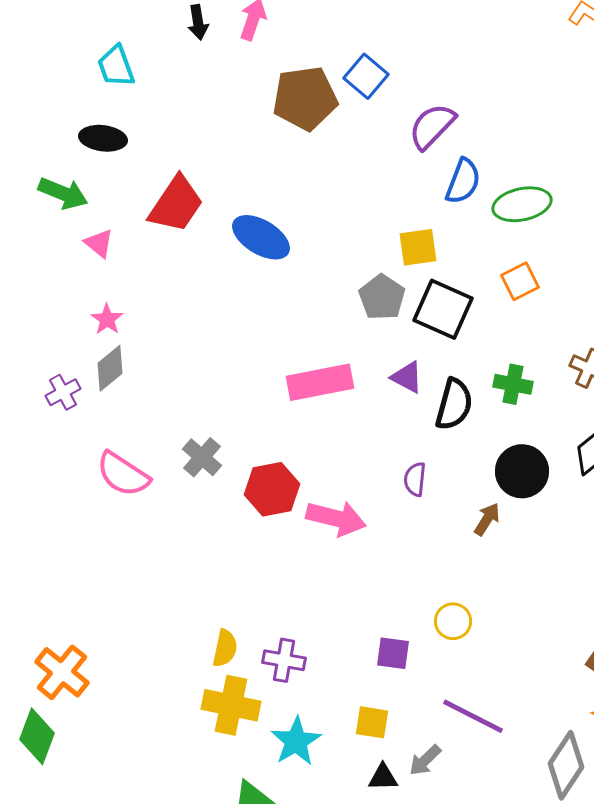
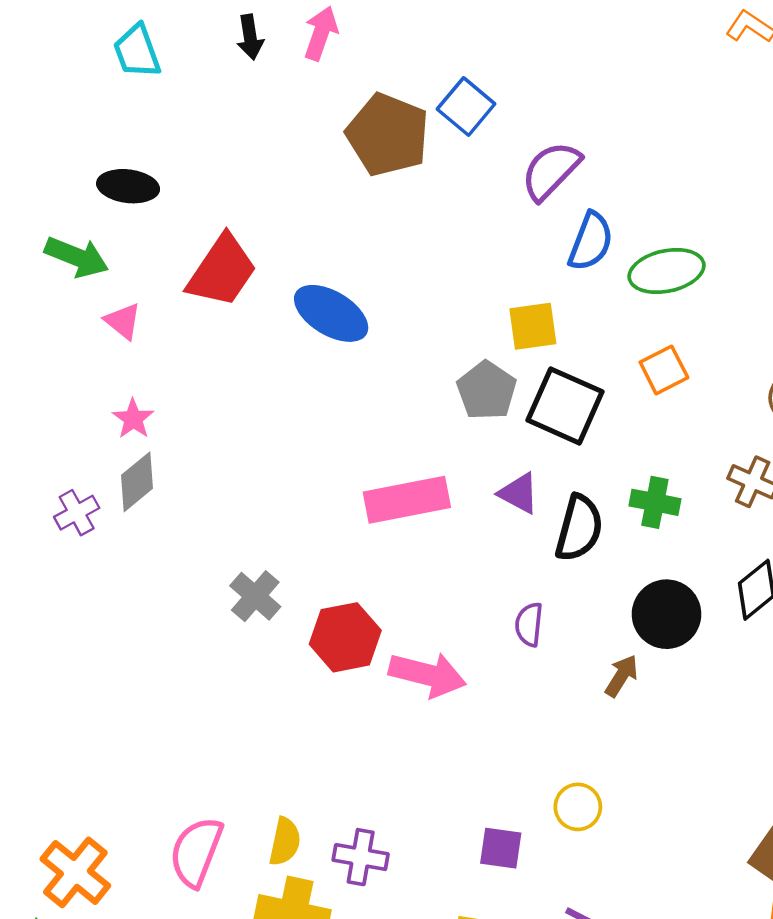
cyan trapezoid: (116, 66) -> (137, 51), moved
brown pentagon: (305, 98) -> (388, 135), turned 30
pink semicircle: (123, 474) -> (196, 852), moved, turned 78

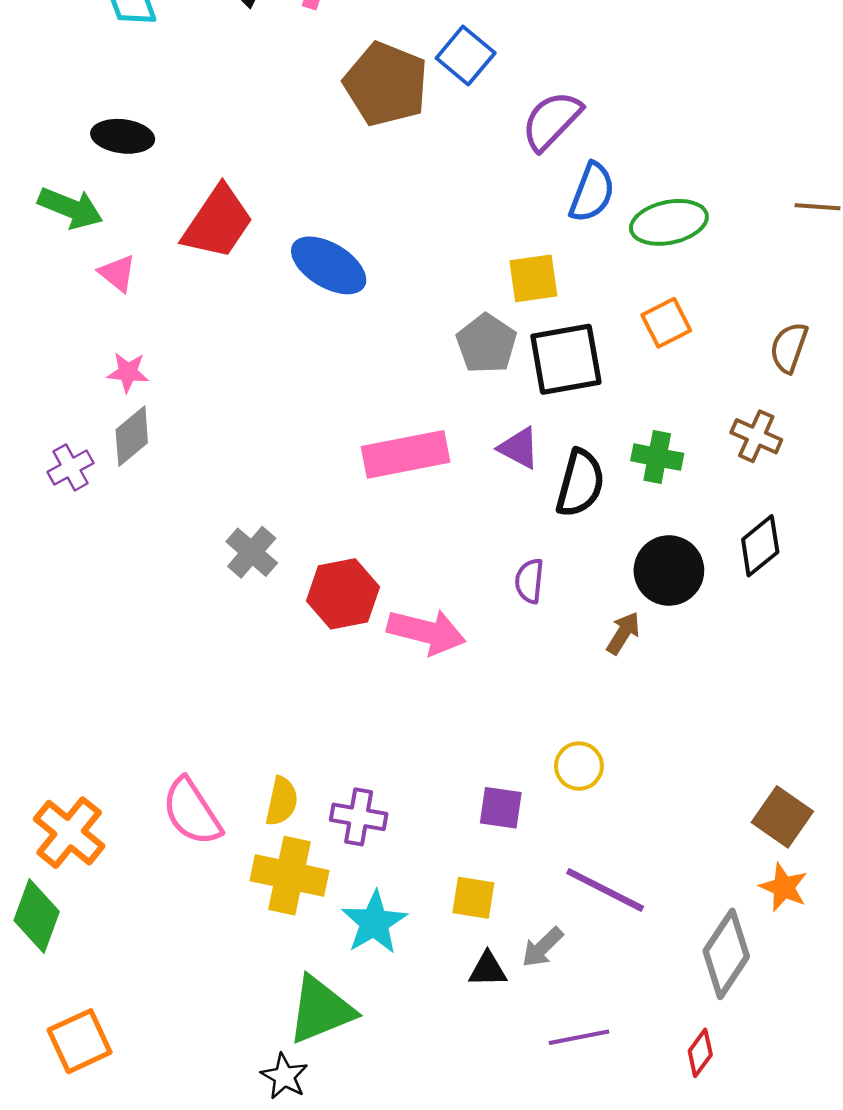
black square: (565, 406) -> (566, 359), turned -34
pink star: (133, 419) -> (128, 372), turned -30
pink semicircle: (196, 852) -> (192, 812), turned -54

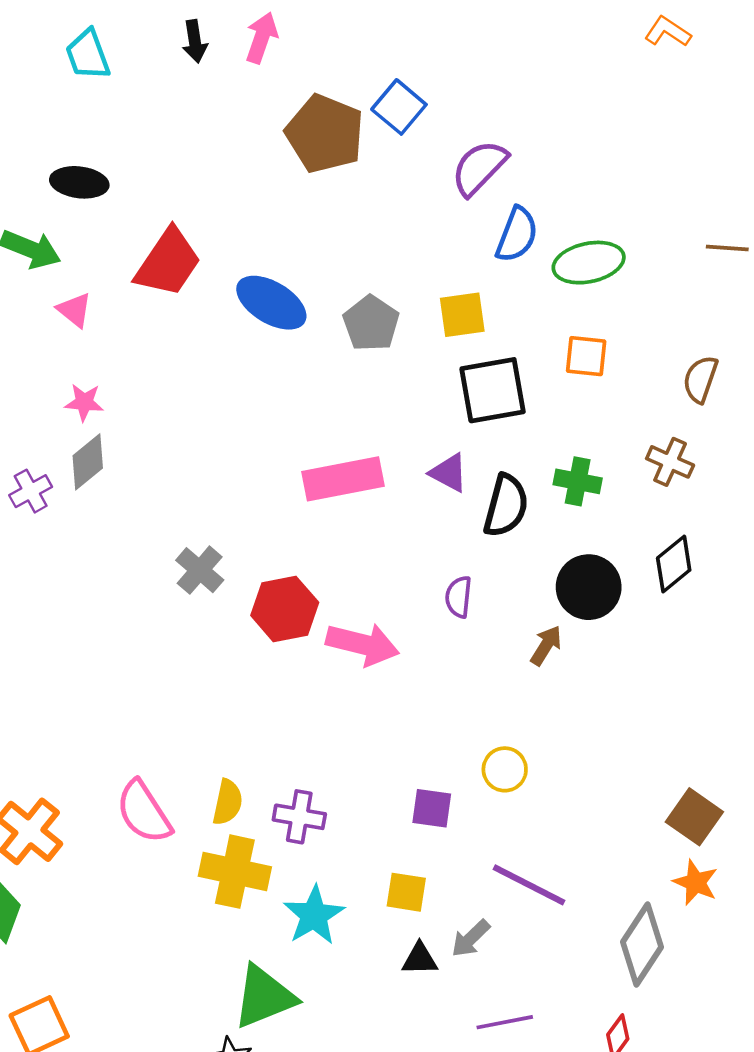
orange square: (666, 323) -> (586, 356), turned 33
gray pentagon: (486, 344) -> (371, 323), moved

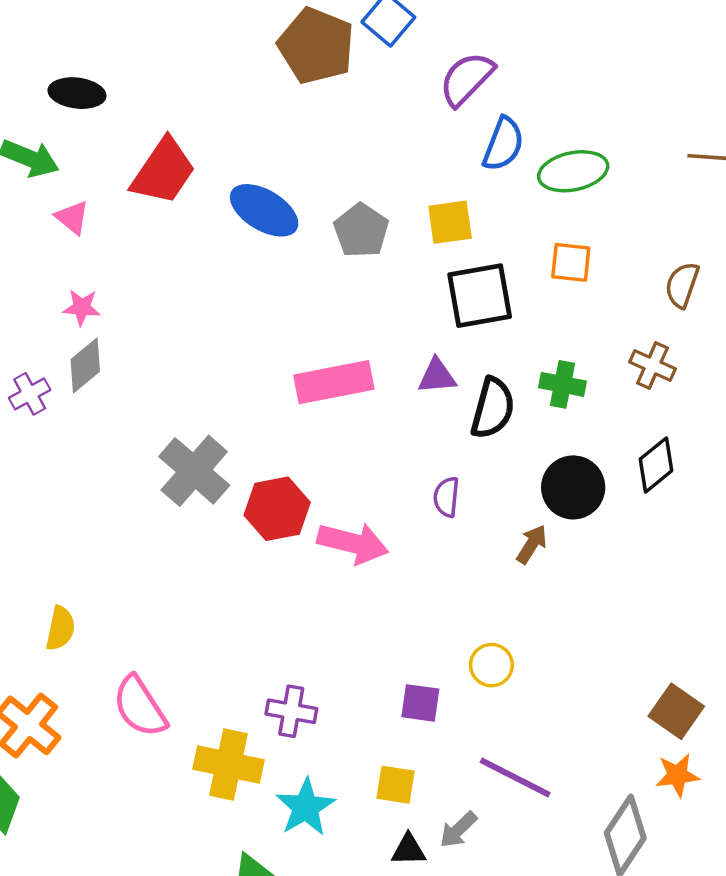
purple triangle: (449, 473) -> (437, 376), turned -33
gray cross: (200, 570) -> (194, 471), size x1.5
yellow semicircle: (228, 802) -> (60, 628), moved
orange star: (696, 882) -> (677, 775), turned -30

